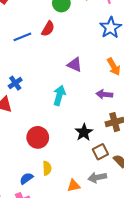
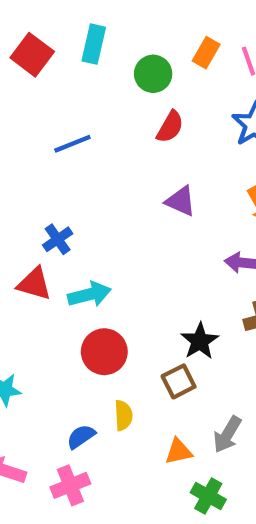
red semicircle: (48, 29) -> (170, 127), moved
cyan arrow: (59, 95) -> (89, 294), moved, turned 60
brown square: (100, 152) -> (179, 381), moved
gray arrow: (97, 177) -> (227, 434), turned -48

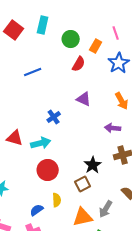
orange rectangle: (206, 53) -> (96, 46), moved
blue cross: (58, 239) -> (54, 117), moved
orange triangle: (179, 451) -> (83, 217), size x1.5

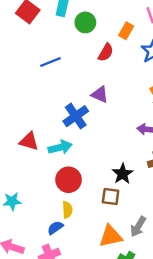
green circle: (71, 39) -> (85, 22), moved
purple triangle: (84, 99) -> (100, 94), moved
blue cross: (54, 117) -> (76, 116), size x1.5
brown square: (83, 184) -> (111, 197), turned 35
yellow semicircle: (57, 200) -> (67, 210), moved

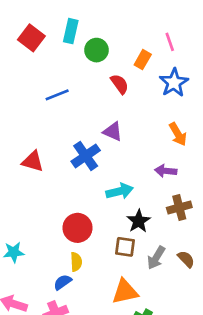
red semicircle: (106, 52) -> (120, 84), turned -66
red triangle: (29, 141) -> (33, 161), moved
cyan arrow: (60, 147) -> (120, 191), moved
gray arrow: (138, 227) -> (156, 258), moved

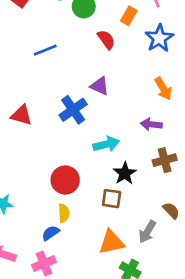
gray arrow: (156, 258) -> (147, 232), moved

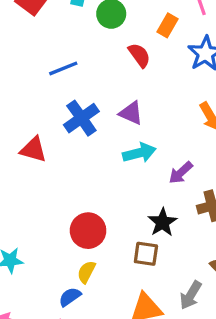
blue cross: (73, 110) -> (81, 118), moved
purple arrow: (151, 124) -> (181, 173), moved, turned -48
cyan arrow: (106, 144) -> (139, 153), moved
yellow semicircle: (64, 213) -> (86, 272), turned -150

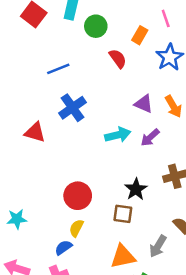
purple triangle: (131, 113) -> (144, 104), moved
purple arrow: (181, 173) -> (150, 137), moved

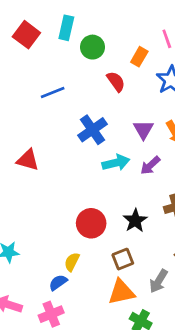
purple triangle: (144, 104) -> (143, 130), turned 36
blue cross: (72, 108) -> (92, 130), moved
red circle: (78, 196) -> (91, 223), moved
brown square: (123, 214) -> (123, 259), moved, turned -30

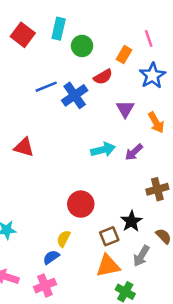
red semicircle: (116, 81) -> (103, 77), turned 96
blue cross: (92, 130) -> (75, 95), moved
purple triangle: (143, 130) -> (125, 109), moved
black star: (135, 221) -> (131, 221), moved

